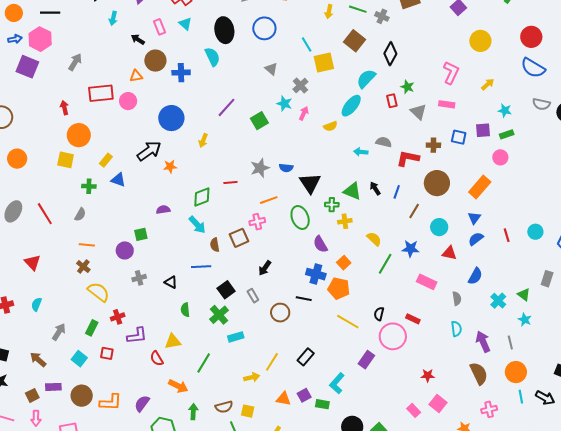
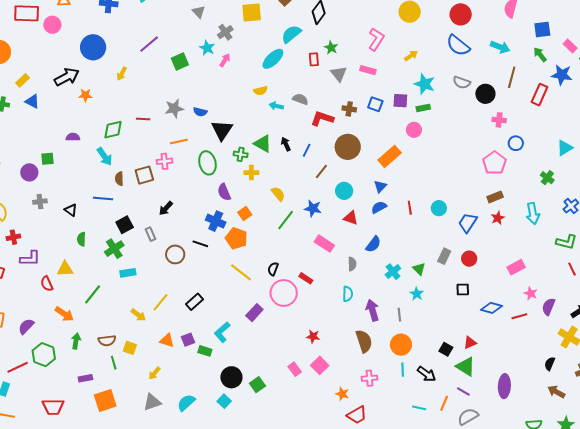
cyan star: (505, 110) -> (425, 84), size x1.5
yellow semicircle: (330, 126) -> (260, 91), moved
yellow arrow: (252, 377) -> (138, 315), turned 42

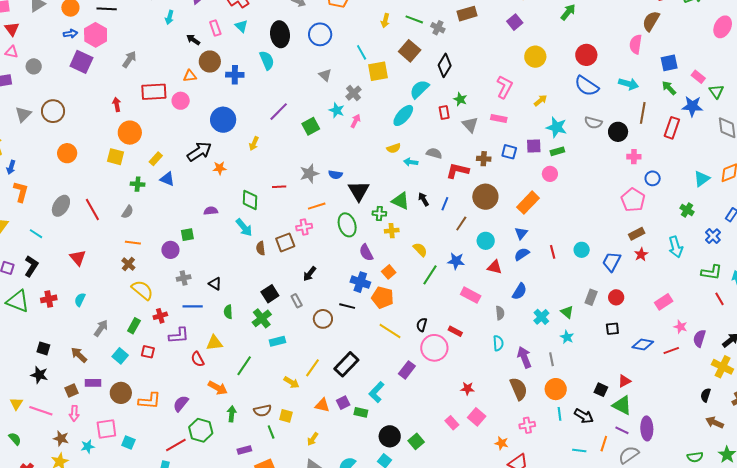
green diamond: (113, 130) -> (250, 200), turned -70
blue line: (103, 198) -> (193, 306), moved
black rectangle: (195, 302) -> (346, 364), size x1.4
purple ellipse: (504, 386) -> (647, 428), moved

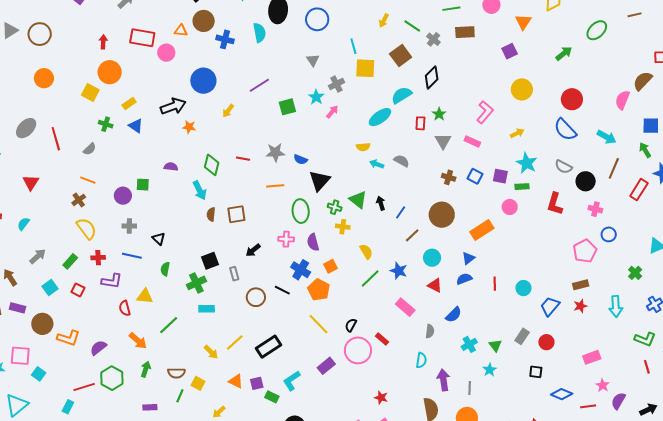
red L-shape: (457, 171) -> (555, 204), moved, turned -100
pink cross: (304, 227) -> (286, 239), moved
green line: (271, 432) -> (180, 396), turned 32

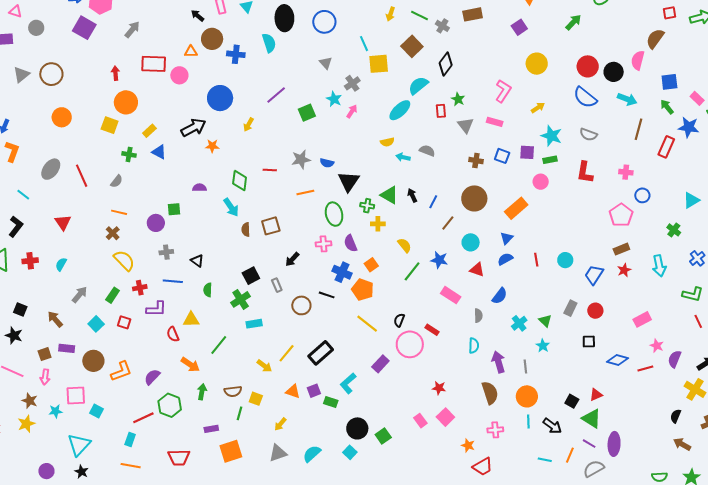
black circle: (586, 181) -> (614, 72), moved
orange L-shape: (68, 338) -> (121, 371), turned -30

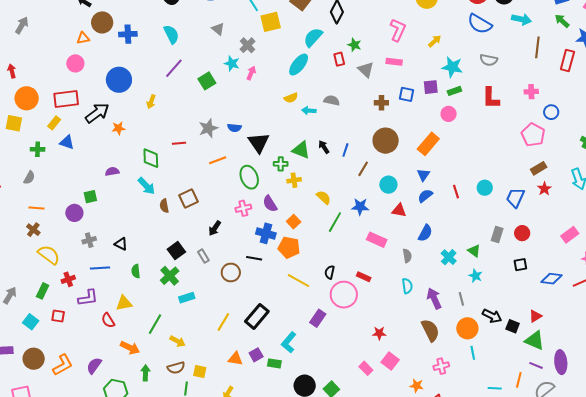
cyan semicircle: (269, 43) -> (171, 34), moved
red rectangle: (154, 64) -> (66, 99), moved
yellow arrow: (264, 366) -> (178, 341), moved
black arrow: (552, 426) -> (492, 316), moved

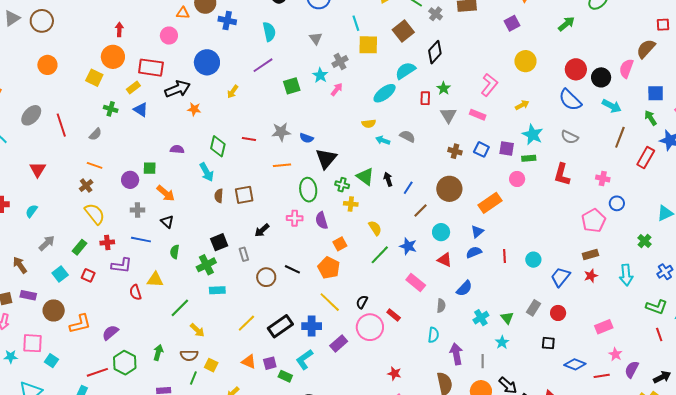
red arrow: (12, 71) -> (119, 29), moved
blue cross: (266, 233) -> (312, 326), moved, turned -30
orange arrow: (130, 348) -> (166, 193), moved

